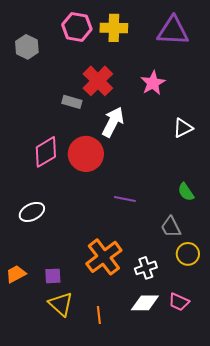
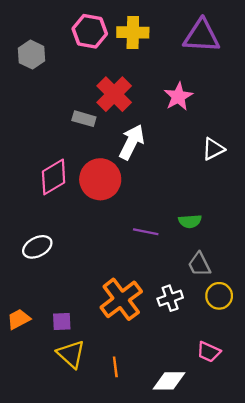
green semicircle: (186, 192) -> (190, 221), moved, turned -60
white cross: (146, 268) -> (170, 298), moved
white diamond: (145, 303) -> (169, 381), moved

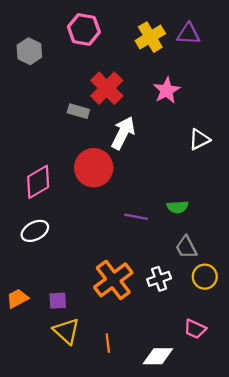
yellow cross: (133, 32) -> (150, 37), moved, turned -32
purple triangle: (202, 36) -> (188, 34), size x0.7
pink diamond: (54, 177) -> (38, 182), moved

